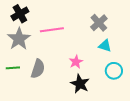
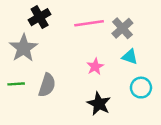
black cross: (20, 14) -> (40, 17), moved
pink line: (52, 30) -> (89, 23), moved
pink star: (76, 62) -> (95, 67), moved

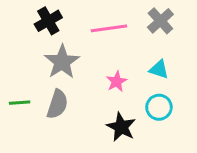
gray cross: (122, 28) -> (160, 21), moved
gray star: (23, 48) -> (62, 62), moved
cyan circle: (141, 88) -> (159, 107), moved

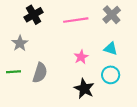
gray star: (62, 62) -> (20, 43), moved, size x0.7

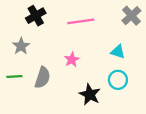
gray cross: (112, 15) -> (131, 16), moved
pink star: (81, 57) -> (72, 60), moved

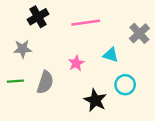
gray cross: (131, 16) -> (139, 33), moved
gray star: (21, 46) -> (22, 49), turned 30
cyan triangle: (118, 52) -> (111, 55), moved

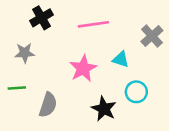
pink star: (76, 63) -> (83, 68), size x1.5
gray semicircle: (45, 82) -> (48, 105), moved

